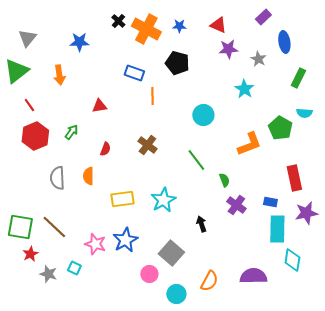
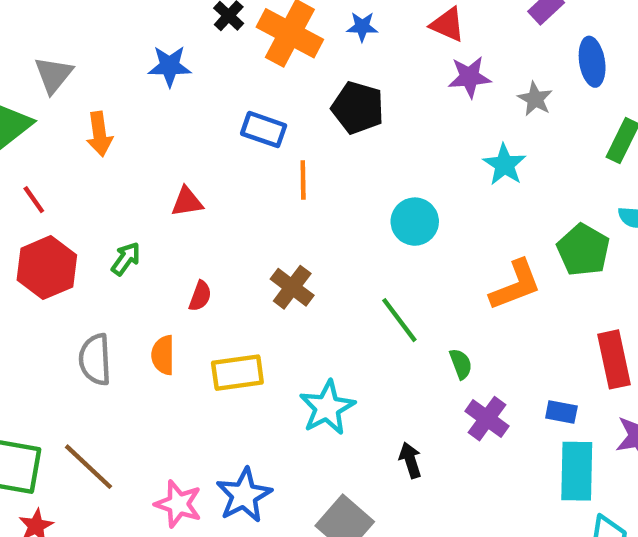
gray triangle: (27, 38) -> (54, 75), moved
blue star: (79, 42) -> (170, 66), moved
yellow rectangle: (122, 199) -> (237, 373), moved

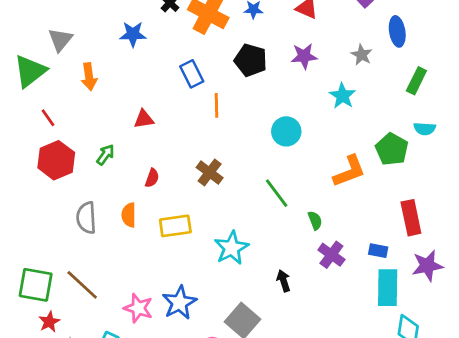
purple star: (469, 77) -> (304, 56), moved
blue rectangle: (264, 130) -> (192, 74), turned 44

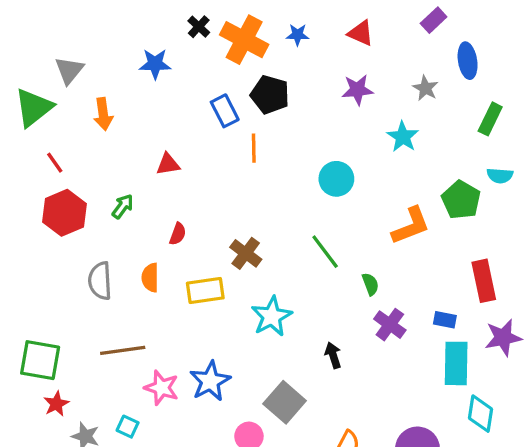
black pentagon: (251, 60) -> (270, 95), moved
brown cross: (210, 173) -> (246, 253), moved
brown line: (82, 285) -> (123, 350), moved, turned -51

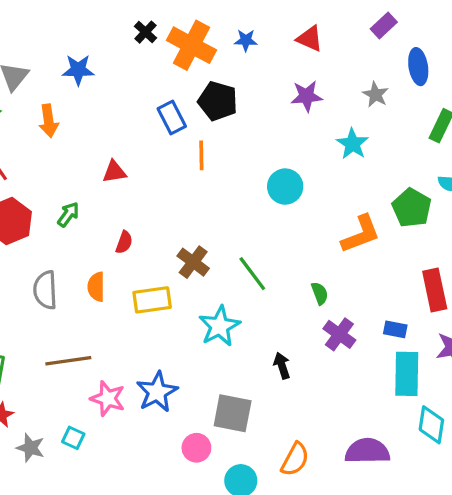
blue star: (155, 64) -> (78, 70), moved
green line: (325, 252) -> (252, 274), moved
gray square: (285, 402) -> (233, 413), turned -30

